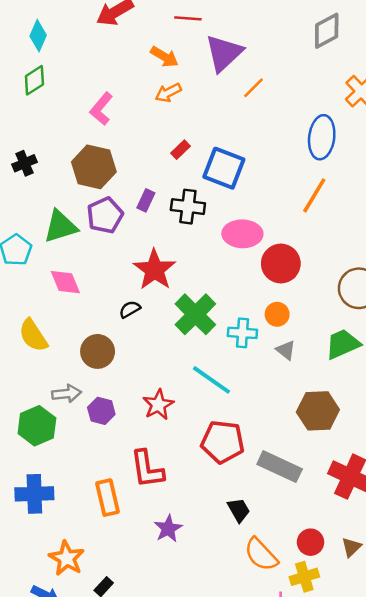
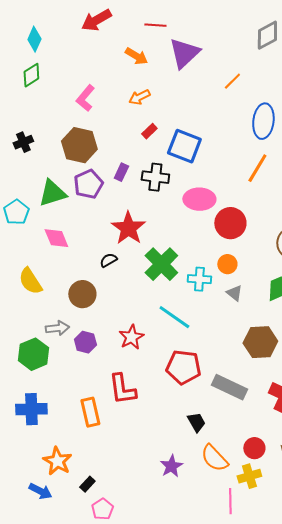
orange line: (254, 88) -> (232, 81), moved
orange arrow: (168, 93) -> (139, 97), moved
purple star: (168, 529) -> (171, 466), moved

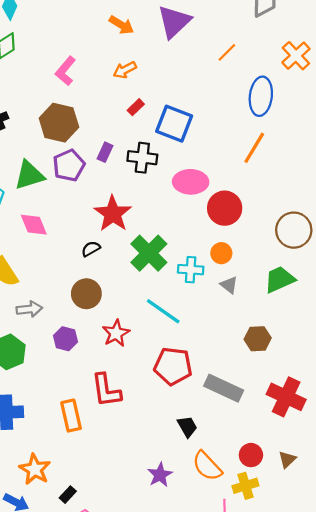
brown circle: (82, 294) -> (86, 294), moved
gray arrow: (57, 328) -> (29, 309), moved
brown hexagon: (260, 342) -> (258, 339), size x0.7

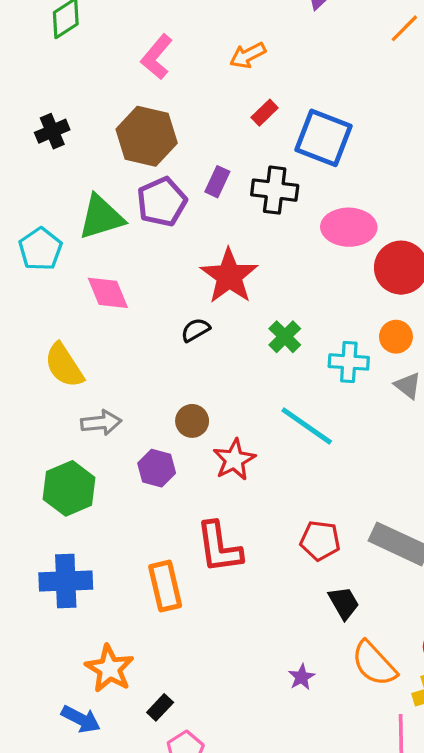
green cross: (149, 253) -> (285, 337), size x0.6
brown circle: (86, 294) -> (192, 421), moved, size x0.7
red pentagon: (173, 366) -> (320, 541), moved, size x0.7
purple star: (160, 475) -> (302, 677), size x0.7

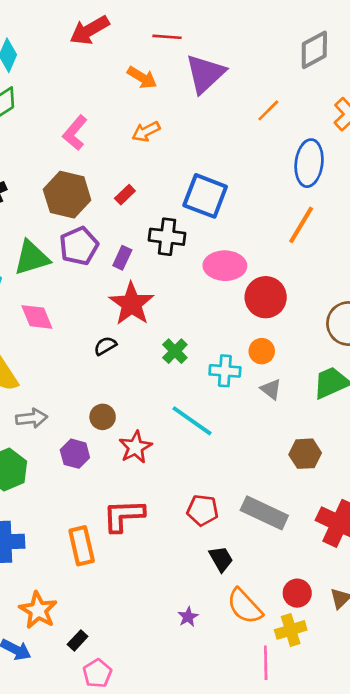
red rectangle: (265, 113) -> (125, 195), moved
purple rectangle: (217, 182) -> (122, 258), moved
red L-shape: (219, 547) -> (124, 516), turned 96

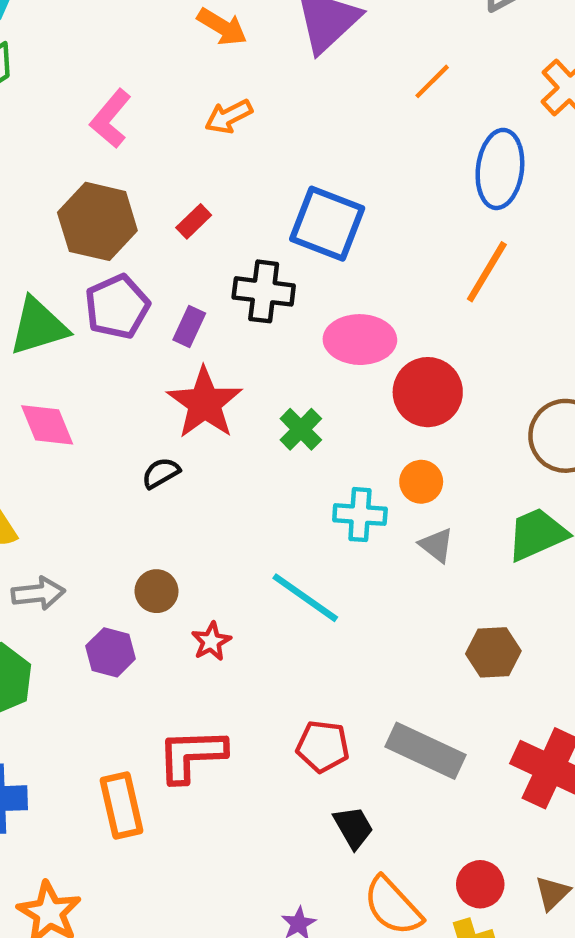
green cross: (175, 351) -> (301, 429), moved
red star: (135, 447) -> (211, 641), size x0.7

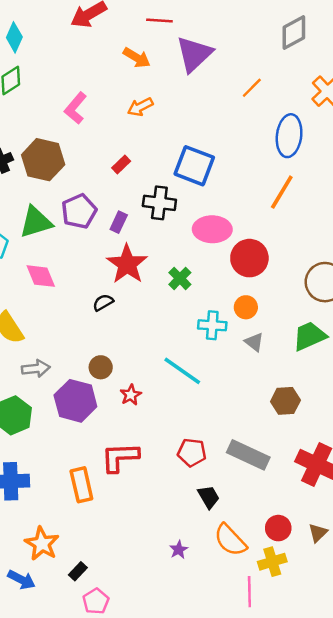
brown hexagon: (97, 221) -> (43, 160), moved
purple hexagon: (111, 652) -> (75, 401), size x1.6

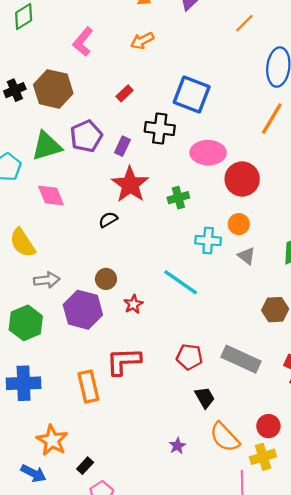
green cross: (180, 278) -> (178, 198), turned 30

